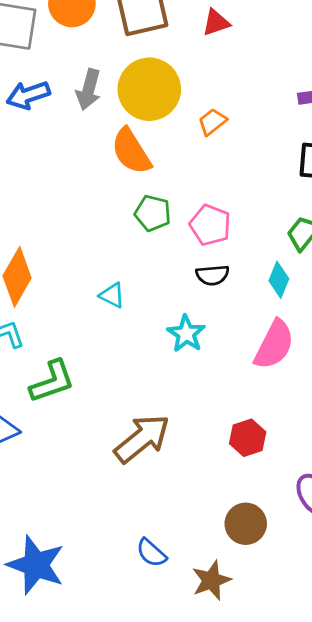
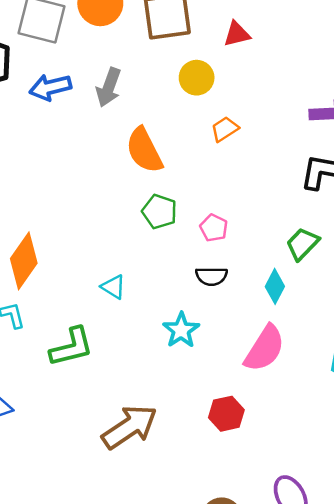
yellow circle: (149, 89) -> (197, 78), moved, size x0.6
pink pentagon: (210, 225) -> (214, 228), size x0.7
green L-shape: (52, 381) -> (71, 347), moved
red hexagon: (248, 438) -> (226, 414), moved

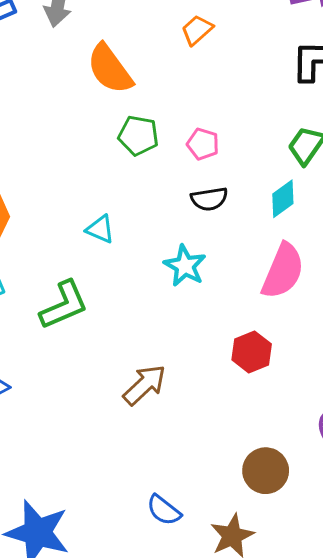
cyan diamond: (275, 286) -> (283, 199), turned 36
brown arrow: (130, 427) -> (144, 385), size x0.7

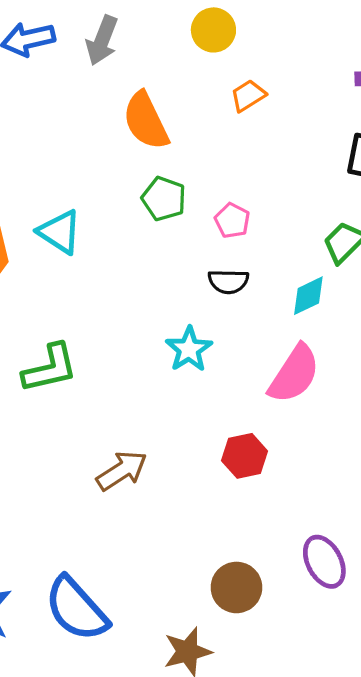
cyan triangle: (100, 229) -> (60, 232), moved, size x1.4
blue semicircle: (164, 510) -> (76, 609), moved, size x1.8

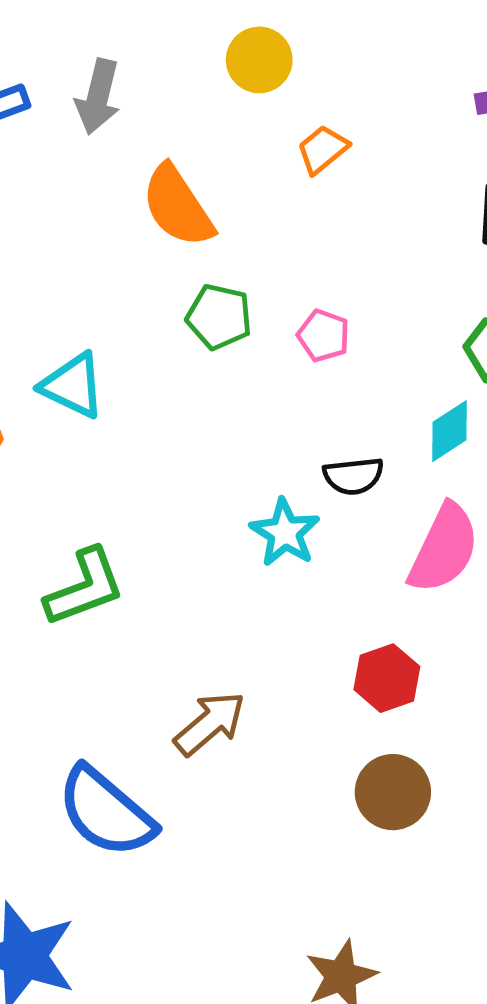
black semicircle: (228, 282) -> (353, 476), moved
brown circle: (236, 587) -> (393, 792), moved
blue semicircle: (76, 609) -> (106, 812), moved

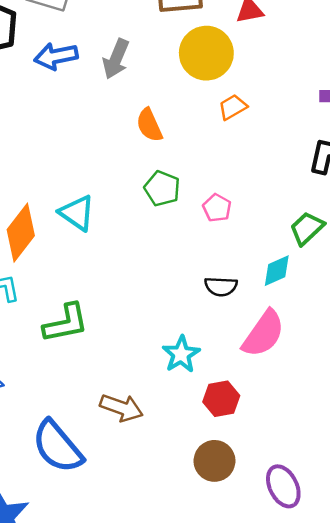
yellow circle: (259, 60) -> (206, 53), size x1.5
orange semicircle: (178, 206) -> (149, 125), size x0.7
cyan star: (285, 533) -> (181, 354), moved
brown arrow: (210, 723) -> (121, 408), turned 51

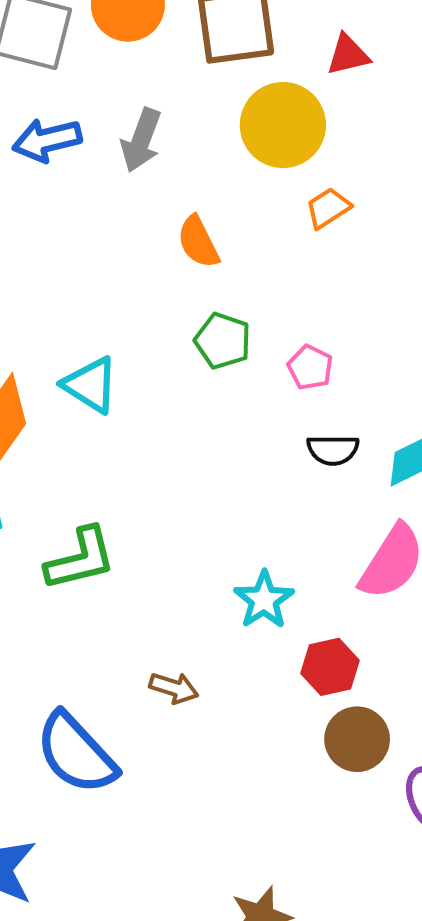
black semicircle: (221, 286) -> (333, 450), moved
brown arrow: (121, 408) -> (174, 688), size x0.7
brown circle: (214, 461) -> (357, 739), moved

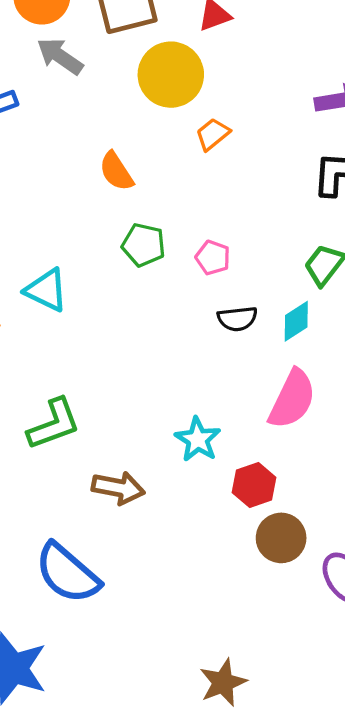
gray arrow: (141, 140) -> (60, 56), moved, turned 111
brown arrow: (174, 688) -> (118, 488), moved, size x1.4

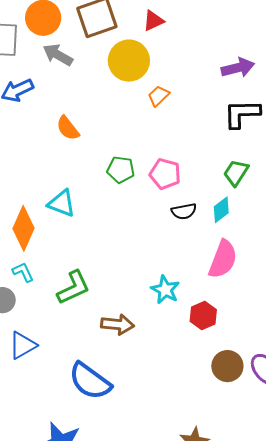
orange semicircle: (116, 171) -> (68, 128), moved
pink pentagon: (213, 258) -> (165, 174), size x1.4
brown circle: (281, 538) -> (227, 366), moved

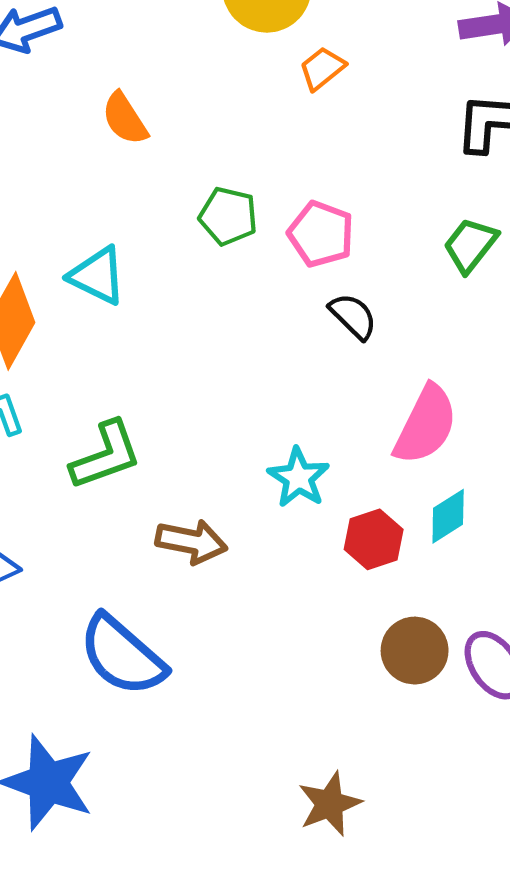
cyan diamond: (221, 210) -> (448, 516), moved
black semicircle: (184, 211) -> (353, 316), turned -130

